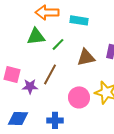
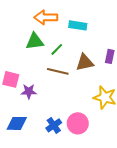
brown line: (50, 74) -> (58, 71), moved, turned 75
pink circle: (79, 97) -> (78, 123), moved
blue cross: (55, 120) -> (54, 125), turned -35

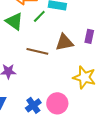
green triangle: (35, 41) -> (14, 21), turned 42
green line: (57, 49) -> (39, 16), moved

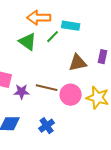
brown line: (37, 51) -> (47, 88), moved
pink circle: (57, 103) -> (71, 95), moved

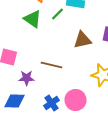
purple star: (22, 92) -> (26, 78), moved
pink circle: (71, 95) -> (76, 100), moved

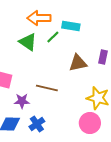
pink circle: (76, 100) -> (90, 123), moved
blue cross: (52, 103) -> (37, 124), moved

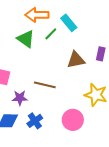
cyan rectangle: (71, 26) -> (69, 23), turned 42
pink circle: (90, 123) -> (73, 120), moved

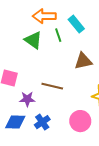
green line: (51, 34) -> (58, 35), turned -64

